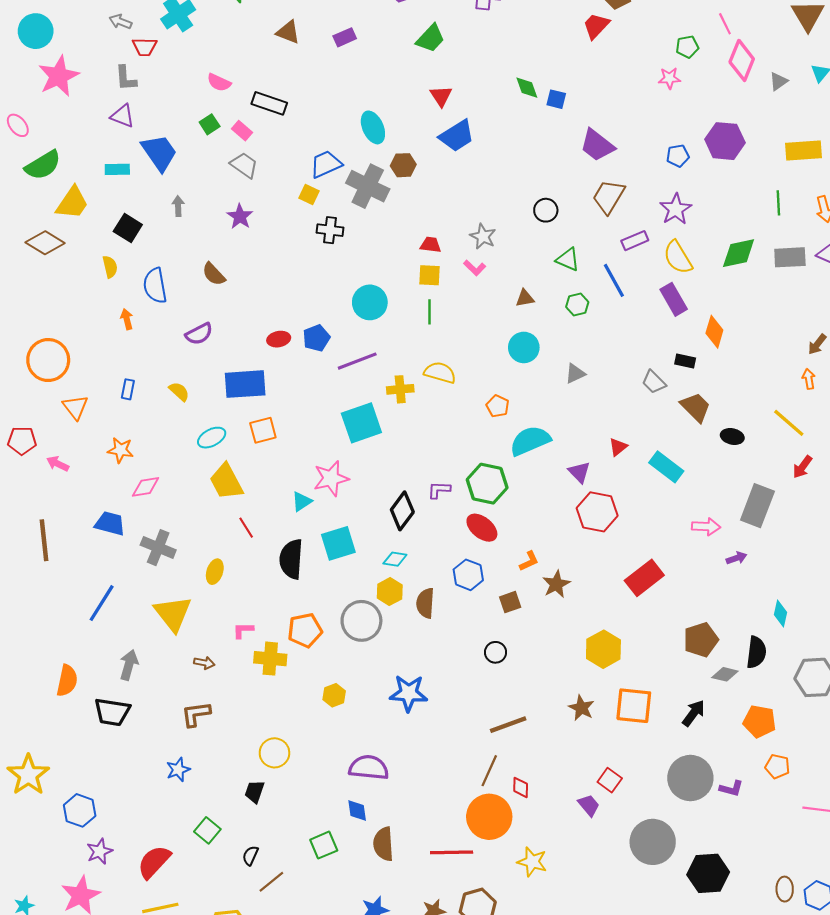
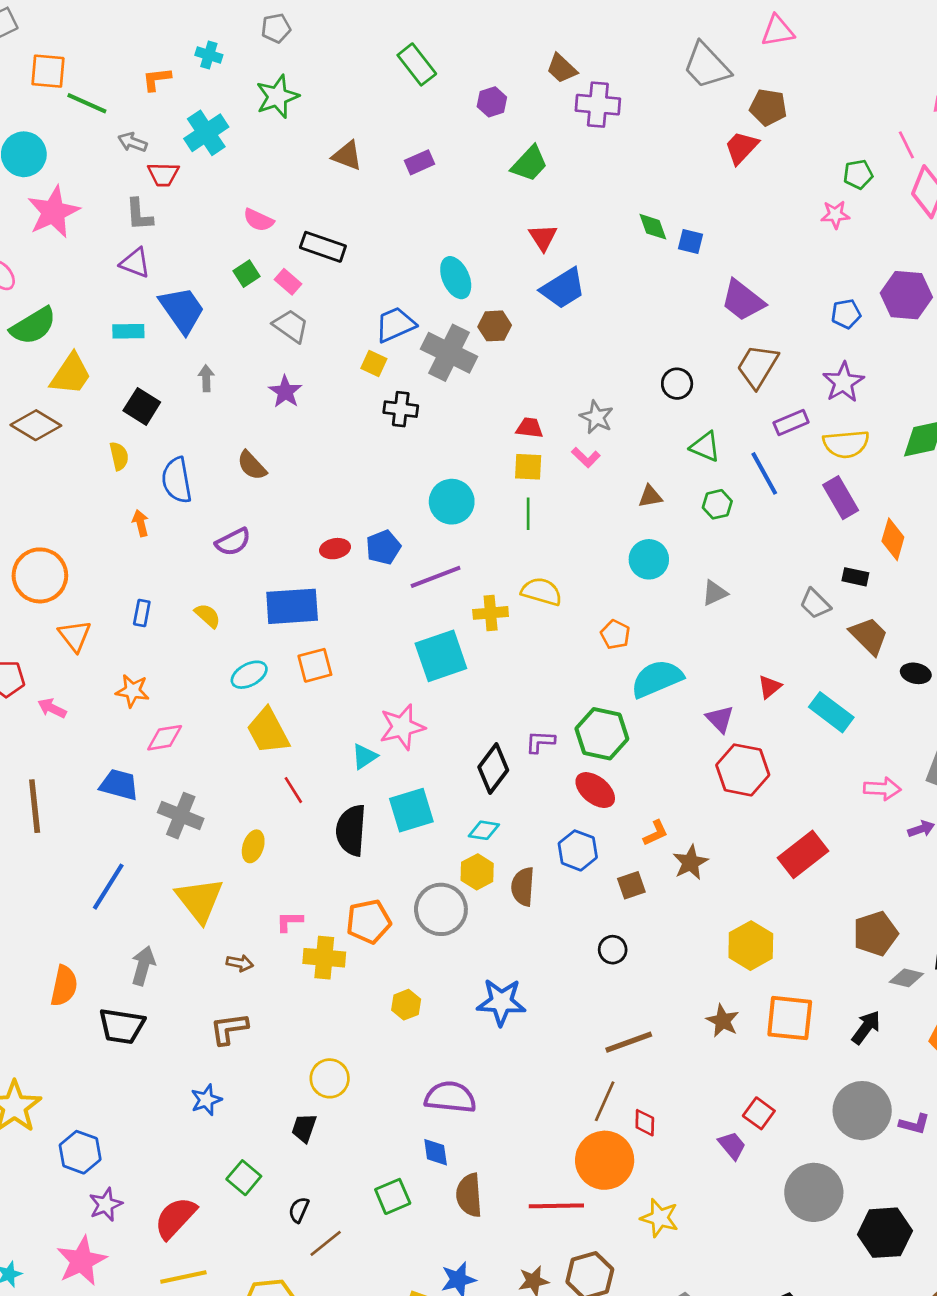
yellow semicircle: (678, 257) -> (846, 444), turned -64

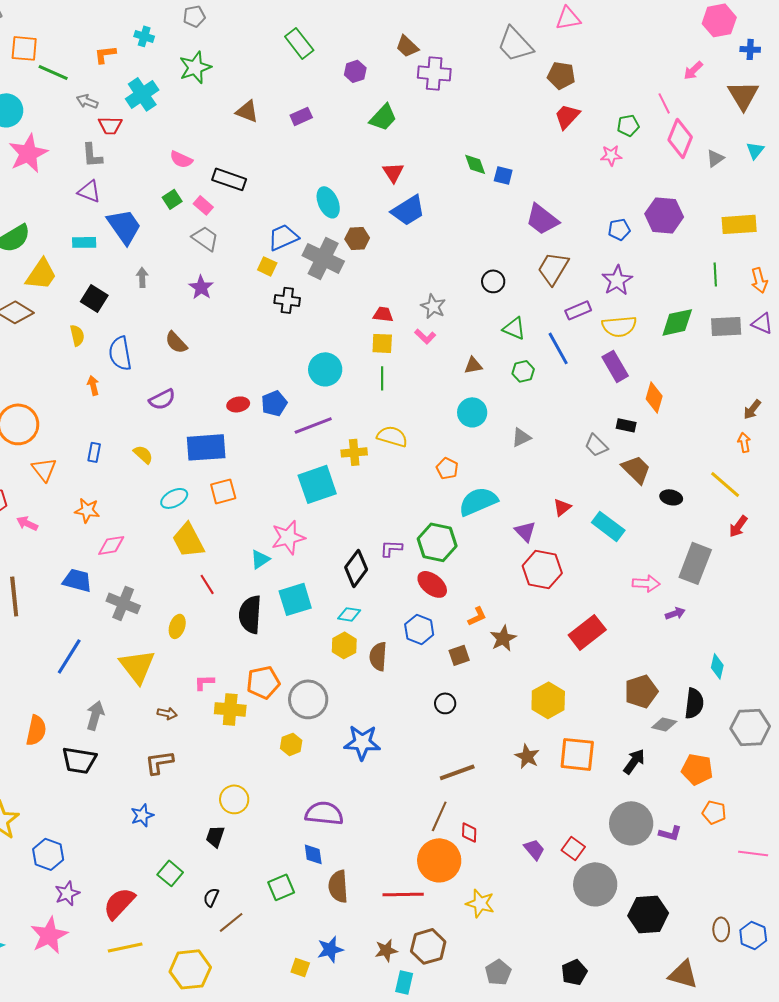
red trapezoid: (741, 148) -> (567, 116), moved
gray circle: (441, 909) -> (308, 699), moved
red square: (759, 1113) -> (573, 848), moved

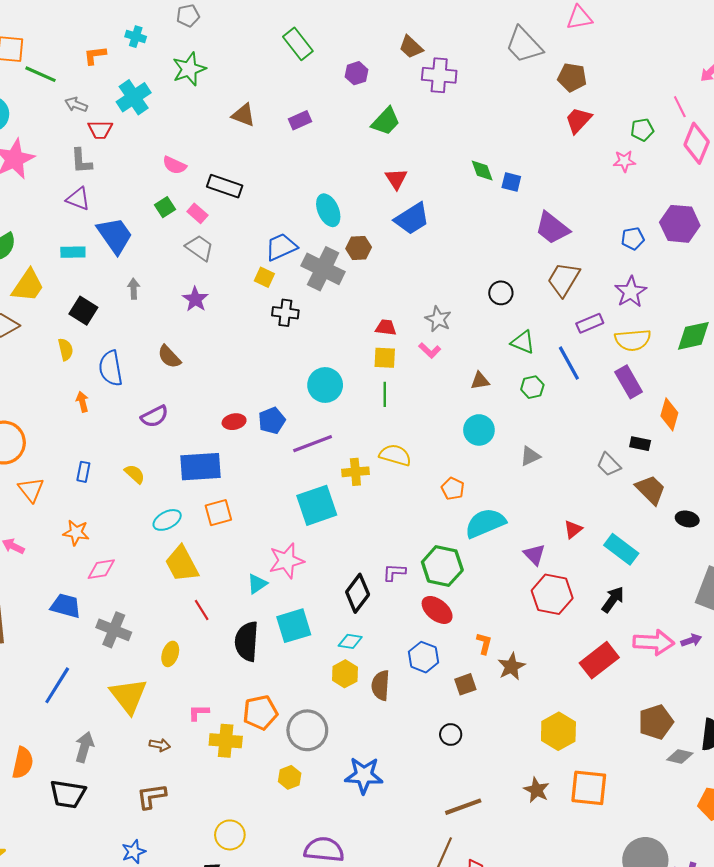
pink arrow: (646, 583) -> (654, 642), moved, size x1.4
orange L-shape: (477, 616) -> (484, 643), turned -50
black arrow: (634, 761) -> (613, 600), moved

